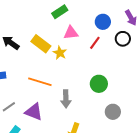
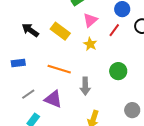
pink triangle: (71, 33) -> (90, 20), turned -35
yellow star: (60, 53) -> (90, 44), moved
gray circle: (113, 112) -> (132, 110), moved

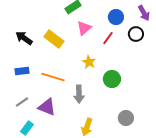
yellow star: (90, 44) -> (89, 62), moved
blue rectangle: (18, 63) -> (22, 71), moved

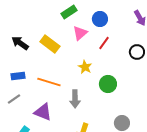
blue circle: (116, 17) -> (100, 19), moved
black circle: (136, 34) -> (137, 52), moved
gray line: (22, 102) -> (14, 99), moved

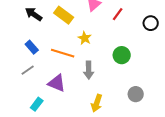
yellow star: (85, 67) -> (85, 38), moved
blue rectangle: (18, 76) -> (32, 47), turned 56

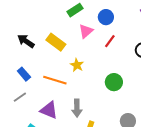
gray arrow: (89, 70) -> (77, 108), moved

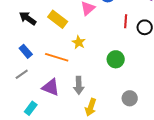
red line: (110, 41) -> (126, 21), moved, turned -32

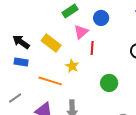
red line: (126, 21) -> (92, 48), moved
blue rectangle: (26, 51) -> (21, 62), moved, turned -40

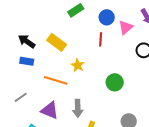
pink triangle: (81, 32) -> (126, 27), moved
red line: (92, 48) -> (101, 39), moved

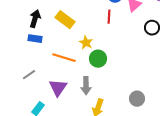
black arrow: (27, 41) -> (35, 19), turned 72
green circle: (115, 82) -> (98, 59), moved
purple triangle: (50, 110) -> (58, 88), turned 42

